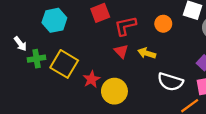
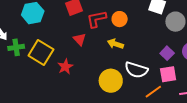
orange circle: (163, 24) -> (120, 19), moved
red triangle: (121, 51) -> (80, 39), moved
yellow circle: (114, 91) -> (111, 81), moved

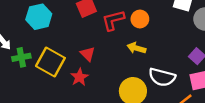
red triangle: (80, 39) -> (88, 54), moved

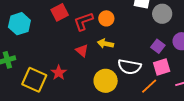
red triangle: (88, 54) -> (82, 51), moved
yellow square: (50, 62) -> (34, 80), moved

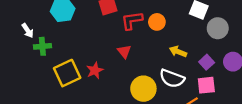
yellow arrow: (105, 44) -> (178, 52), moved
yellow square: (34, 80) -> (67, 73), turned 30

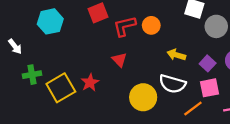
green cross: (42, 46) -> (32, 75), moved

